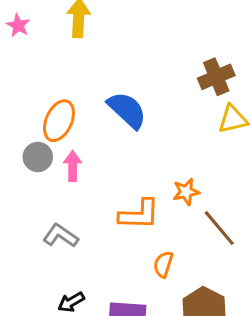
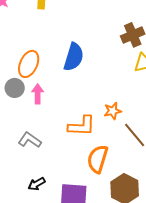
blue semicircle: (127, 110) -> (74, 57), turned 64
orange semicircle: (163, 264) -> (98, 159), size x1.6

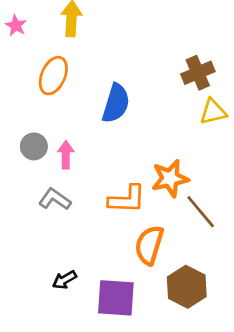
orange ellipse: (29, 64) -> (53, 76), moved
orange star: (113, 111) -> (170, 178), size x1.5
gray L-shape: (30, 140) -> (55, 199), moved

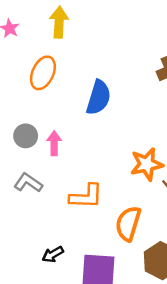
gray L-shape: (55, 199) -> (28, 183), moved
orange L-shape: (127, 199) -> (86, 196), moved

